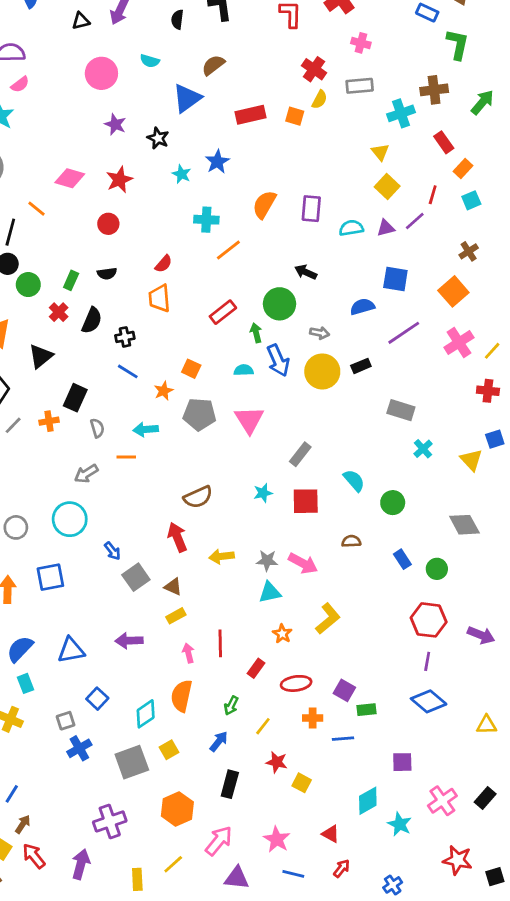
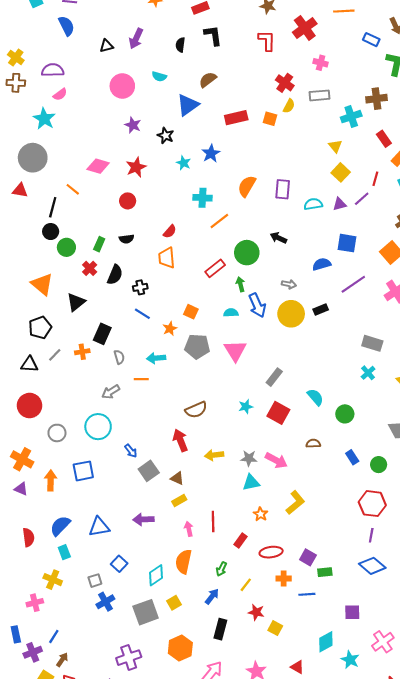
green circle: (280, 304) -> (247, 253), moved
gray rectangle: (401, 410) -> (372, 343), moved
red square: (306, 501) -> (278, 413), turned 30

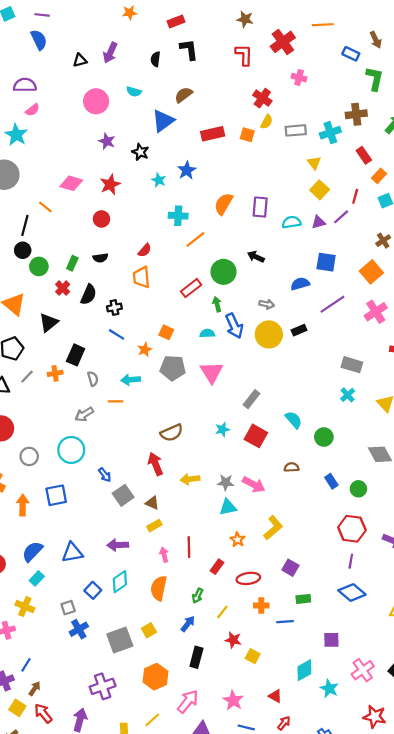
gray rectangle: (320, 95) -> (296, 130), moved
cyan rectangle: (64, 552) -> (37, 578), turned 64
purple square: (308, 557) -> (290, 568), moved
cyan diamond: (156, 575) -> (120, 582), moved

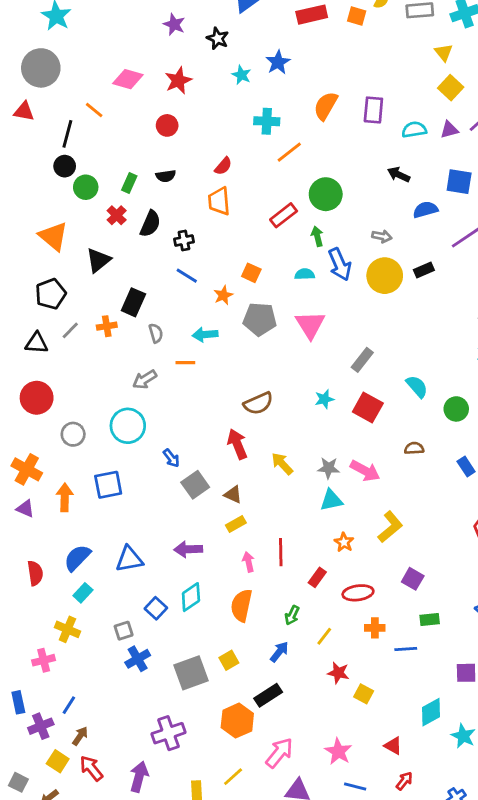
black arrow: (256, 257) -> (399, 175), moved
yellow arrow: (190, 479) -> (282, 464), turned 54
black rectangle: (196, 657) -> (268, 695), moved, turned 42

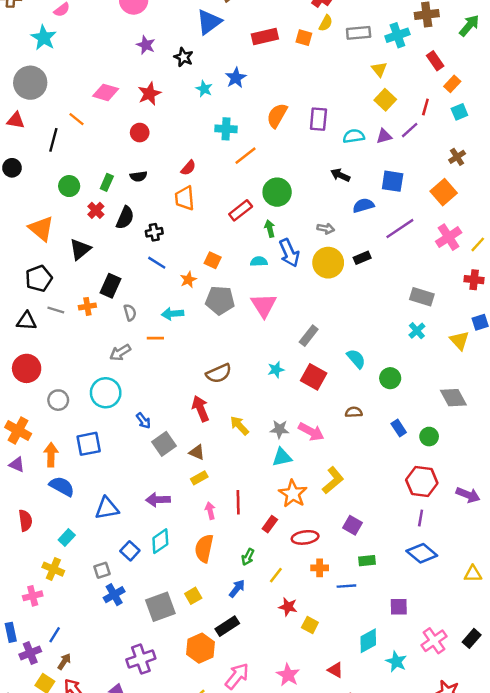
black circle: (65, 166) -> (12, 168), moved
gray line: (70, 330) -> (56, 310), turned 63
orange star: (344, 542) -> (293, 494), size x1.6
blue semicircle: (77, 558) -> (62, 486), moved, turned 75

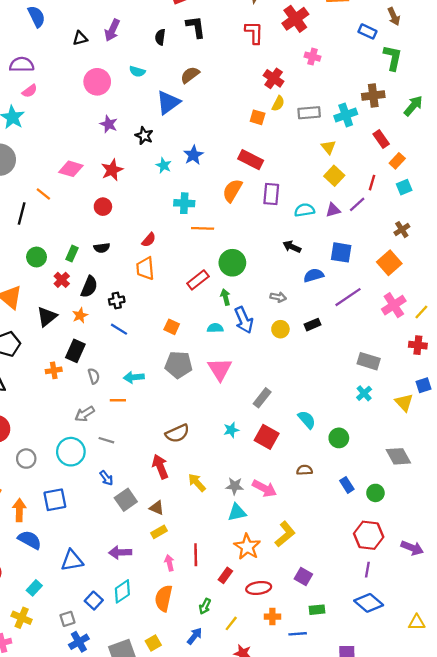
red rectangle: (265, 36) -> (251, 160), moved, turned 40
orange line: (245, 156) -> (203, 228), turned 40
yellow circle: (328, 263) -> (280, 329), size x0.6
orange star: (188, 280) -> (80, 315), moved
gray line: (56, 310) -> (106, 440), moved

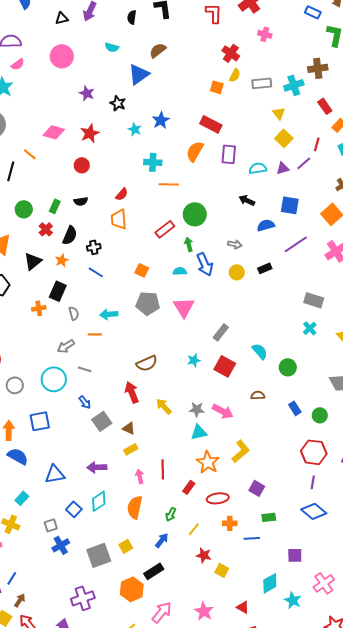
pink circle: (97, 82) -> (62, 56), moved

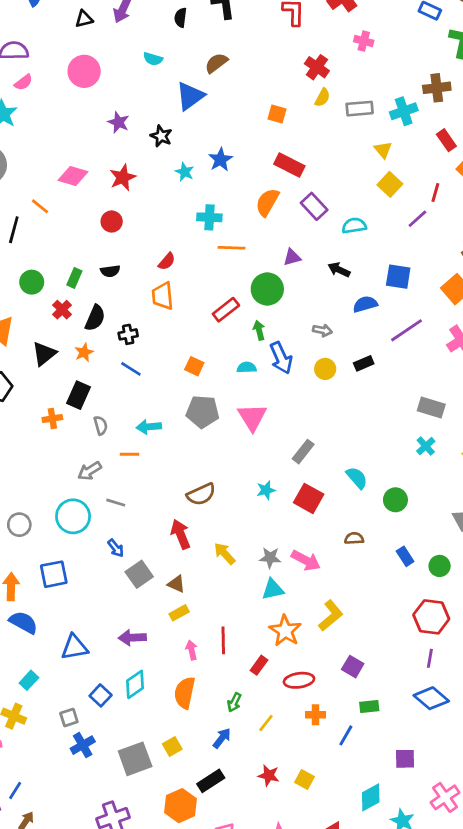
orange square: (217, 87) -> (277, 114), moved
purple rectangle: (229, 154) -> (314, 206), turned -48
purple triangle: (283, 168) -> (292, 257), moved
blue line: (252, 538) -> (346, 735), turned -56
red star: (204, 555) -> (269, 775), moved

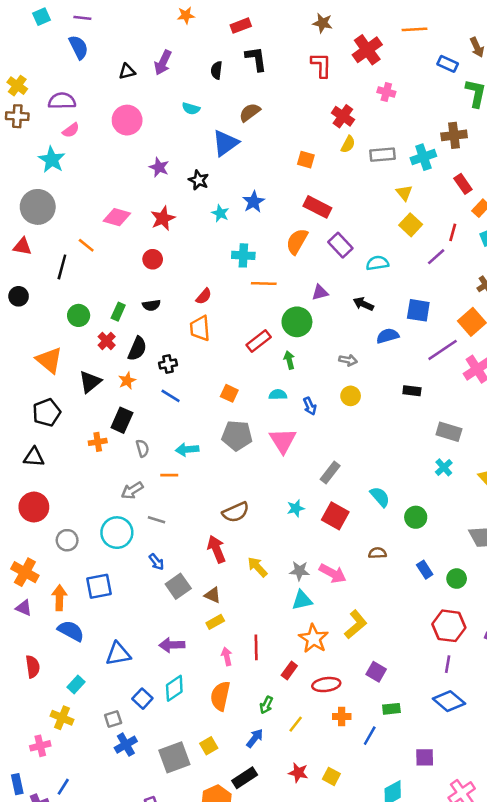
purple line: (406, 330) -> (443, 350), moved
blue arrow: (281, 358) -> (310, 406), moved, size x0.6
black rectangle: (364, 363) -> (412, 391), moved, turned 30

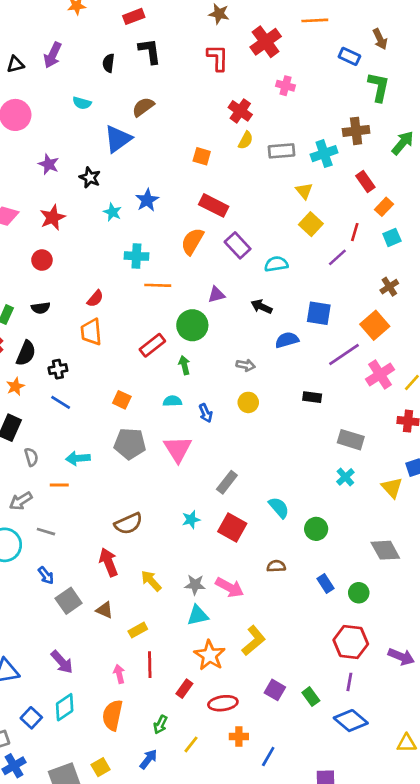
yellow rectangle: (215, 622) -> (138, 630), moved
purple arrow: (172, 645) -> (62, 662), turned -130
green rectangle: (391, 709) -> (311, 697), moved, turned 60

